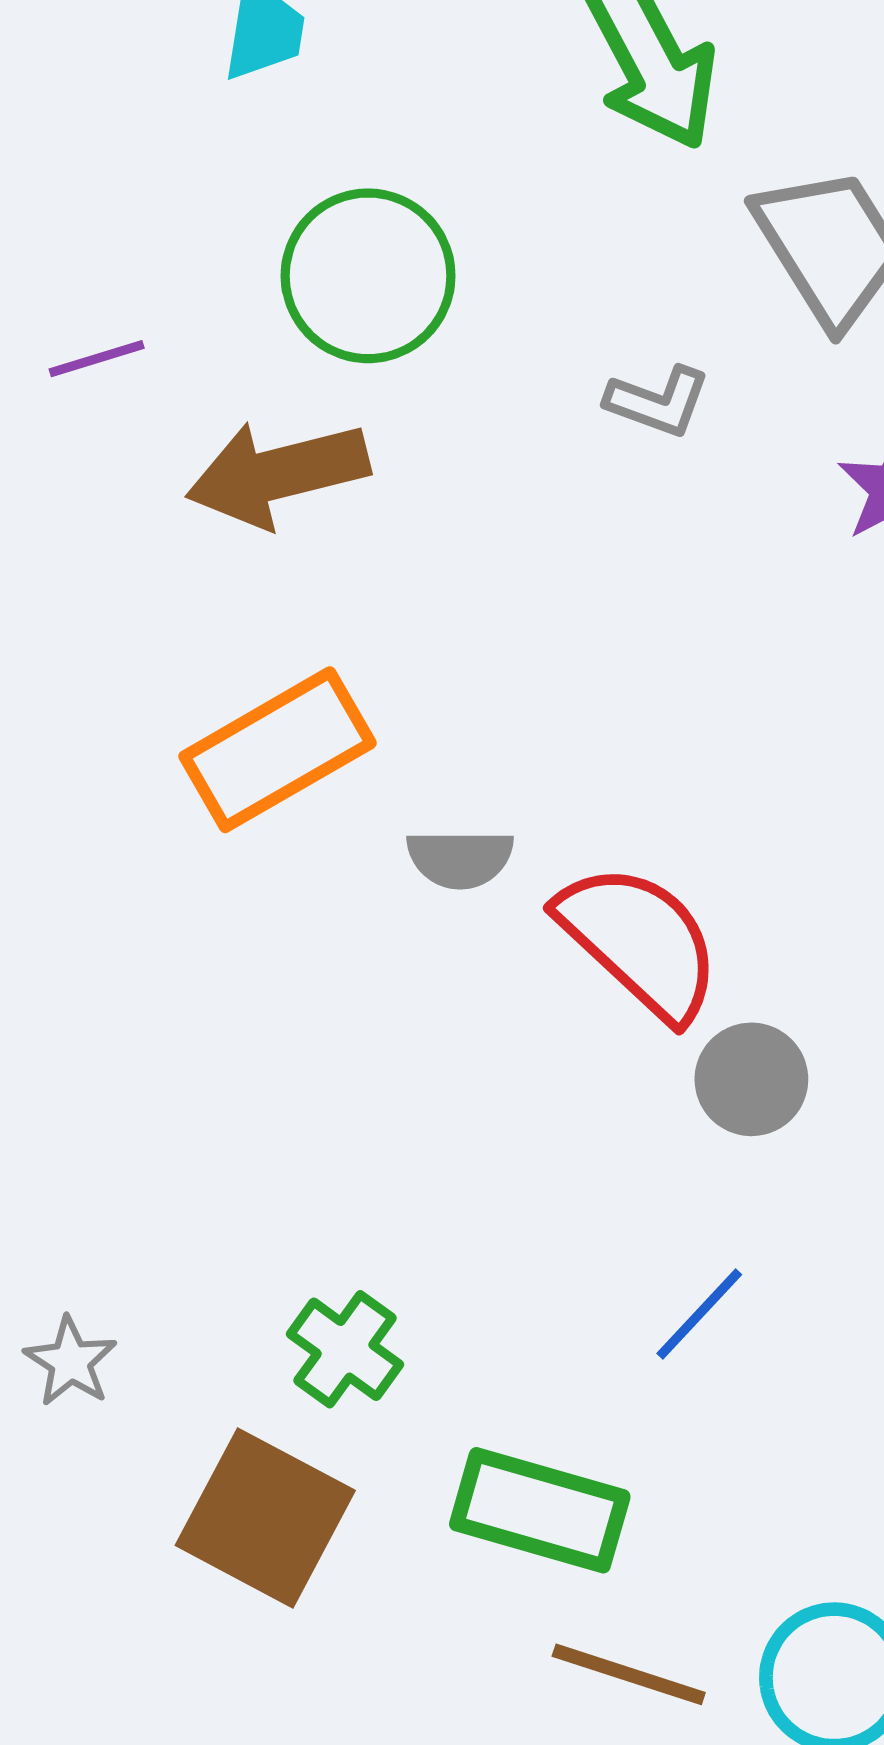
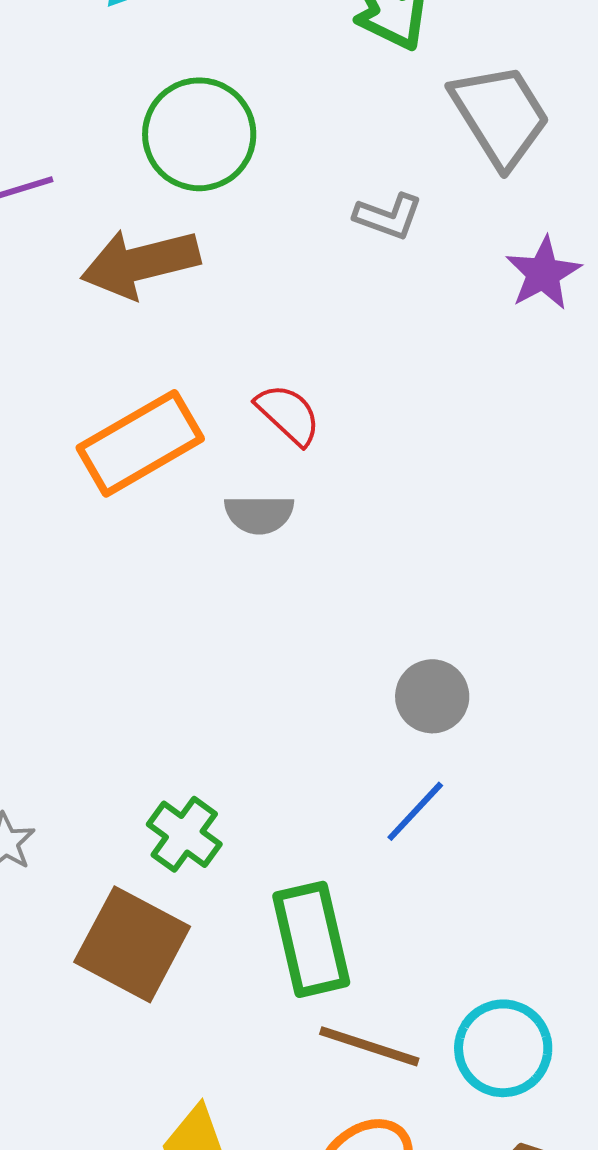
red semicircle: (639, 941) -> (288, 414), moved, size x0.6
gray circle: (751, 1079) -> (432, 696), moved
green rectangle: (540, 1510) -> (311, 939), turned 61

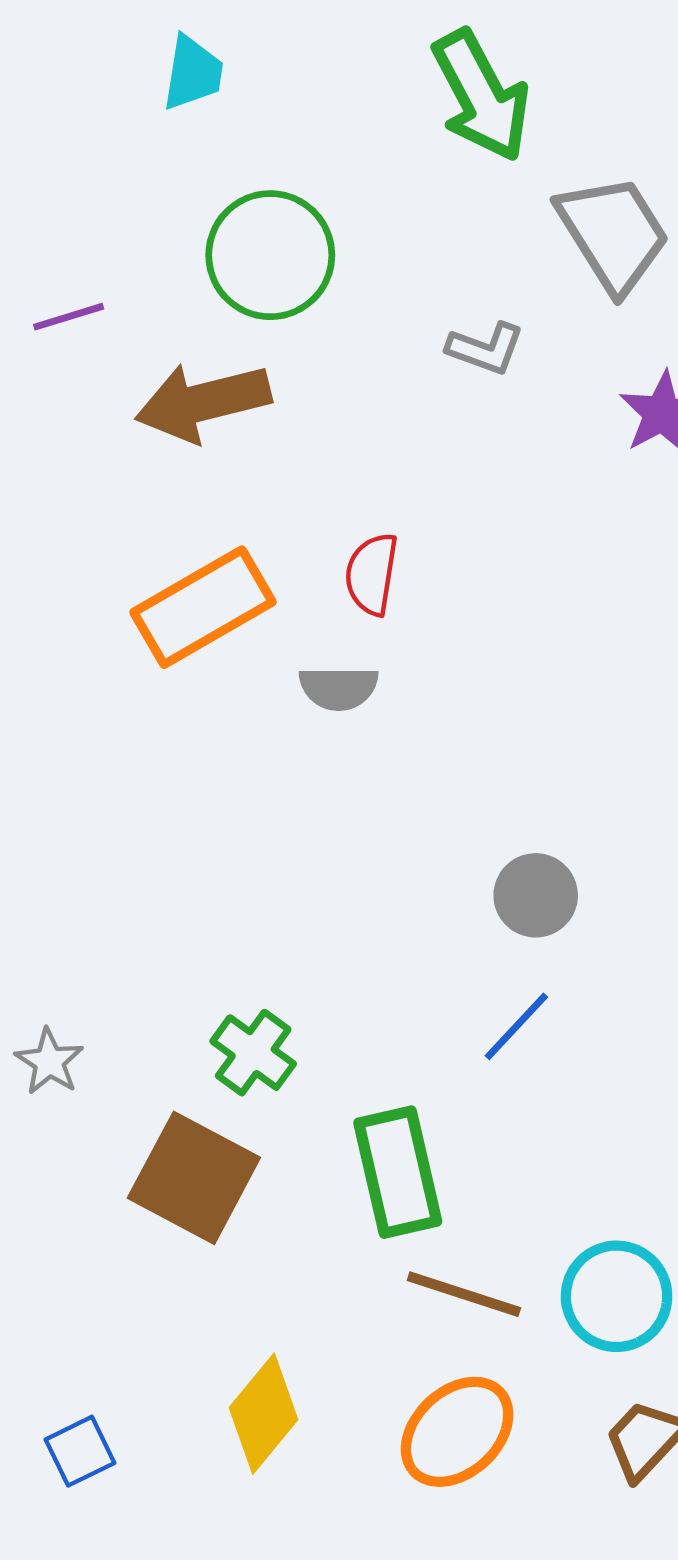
red semicircle: (288, 414) -> (372, 574), turned -124

